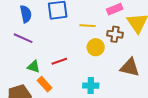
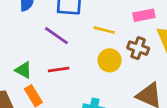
purple line: (23, 38) -> (56, 36), moved

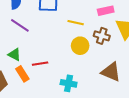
purple line: (56, 36) -> (20, 25), moved
red line: (59, 69) -> (40, 64), moved

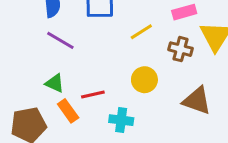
yellow line: (76, 23) -> (141, 32), turned -42
yellow circle: (80, 46) -> (144, 80), moved
cyan cross: (69, 83) -> (121, 120), moved

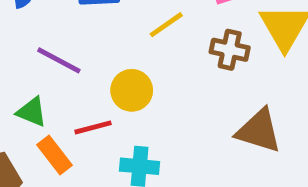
purple line: (60, 40) -> (59, 60), moved
yellow circle: (144, 80) -> (132, 90), moved

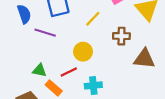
brown cross: (230, 50) -> (121, 36), moved
purple line: (59, 60) -> (45, 33), moved

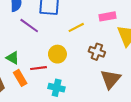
brown triangle: (144, 59) -> (111, 79), turned 45

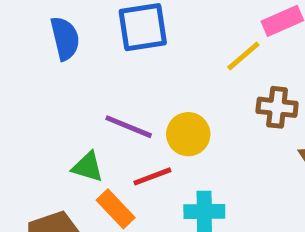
purple line: (29, 26) -> (129, 127), moved
yellow line: (76, 27) -> (243, 56), moved

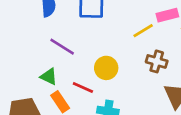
purple line: (129, 127) -> (62, 47), moved
red line: (152, 176) -> (83, 88), turned 35

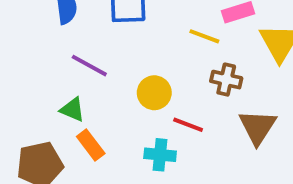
yellow line: (143, 31) -> (204, 36), turned 55
red line: (83, 88) -> (188, 125), moved

